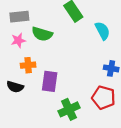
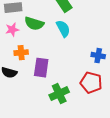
cyan semicircle: (102, 31) -> (63, 29), moved

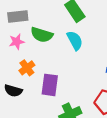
orange cross: (21, 53) -> (27, 68), turned -32

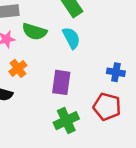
purple rectangle: (50, 85) -> (61, 82), moved

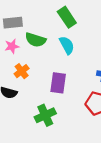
green cross: (66, 121) -> (45, 115), moved

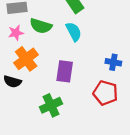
orange cross: (22, 71) -> (26, 59), size x1.5

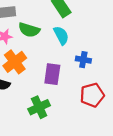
blue cross: (113, 62) -> (83, 60), moved
red pentagon: (105, 93) -> (92, 95), turned -30

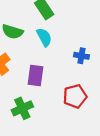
blue cross: (83, 60) -> (81, 56), moved

